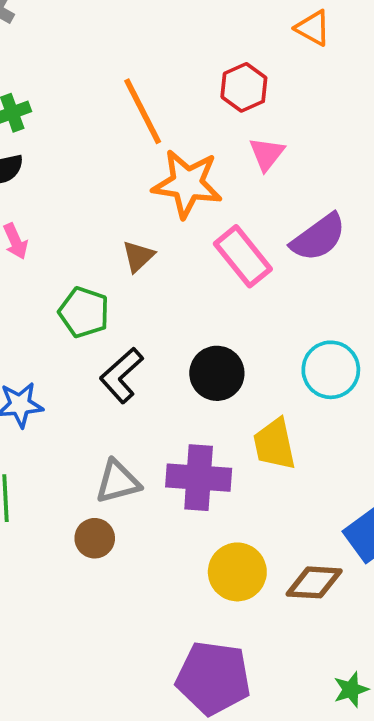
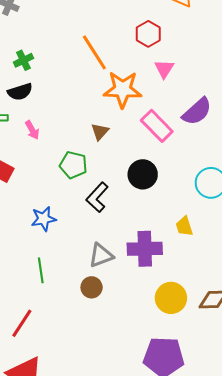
black circle: (217, 373) -> (143, 174), moved
yellow trapezoid: (274, 444) -> (184, 226), size x0.7

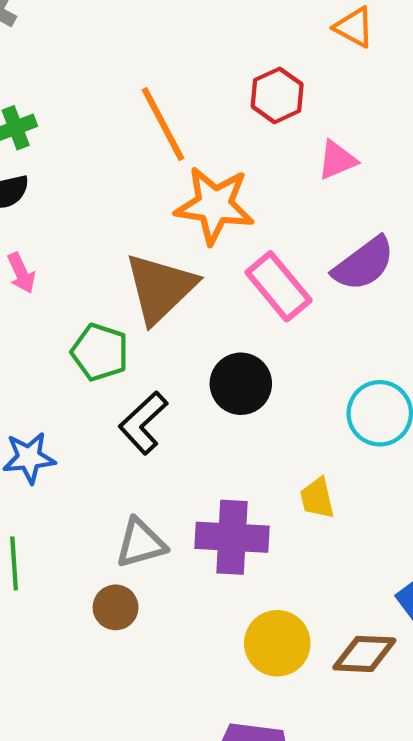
pink triangle: (164, 69) -> (337, 160), moved, turned 30
brown triangle: (100, 132) -> (160, 288), size x2.0

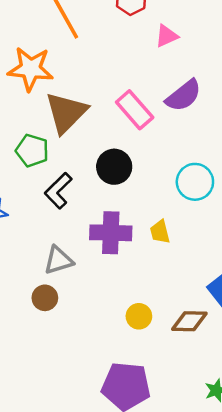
orange star: (214, 205) -> (30, 69), moved
purple cross: (232, 537) -> (111, 233), moved
yellow circle: (277, 643) -> (139, 316), size x0.7

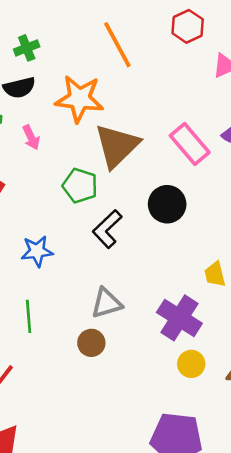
purple cross: (111, 233) -> (179, 318), moved, turned 30

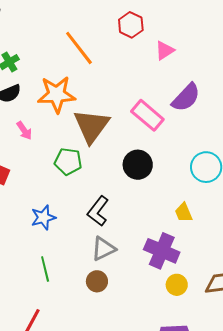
black L-shape: (107, 229) -> (98, 211), moved

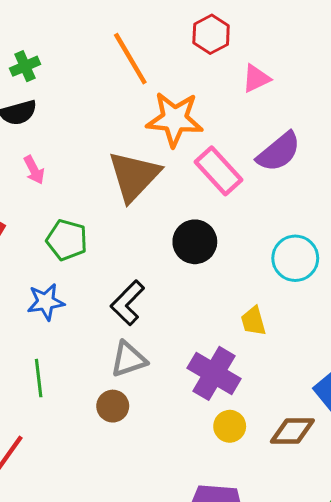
orange star: (57, 94) -> (175, 119), moved
green pentagon: (68, 161) -> (67, 240), moved

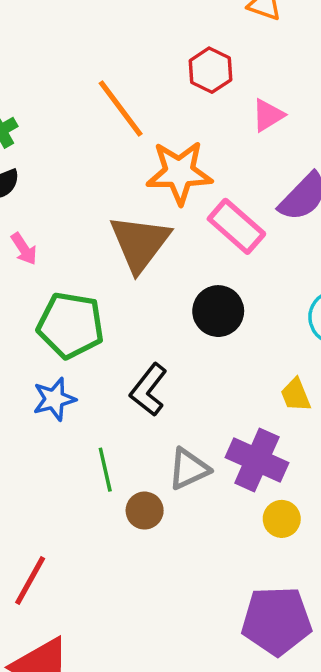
green pentagon: (67, 240) -> (71, 325), size x1.4
gray triangle: (129, 359) -> (189, 469), moved
green line: (39, 378) -> (105, 470), moved

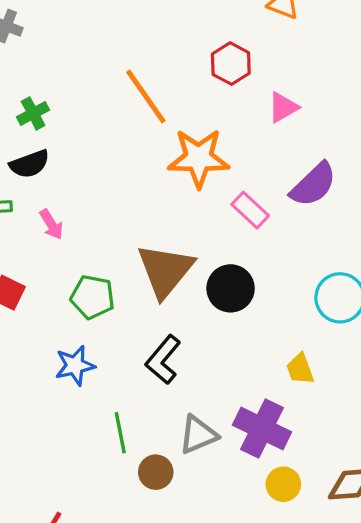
pink rectangle: (236, 226) -> (250, 210), size x0.7
brown triangle: (140, 243) -> (165, 270), moved
green pentagon: (71, 325) -> (93, 297), size x0.7

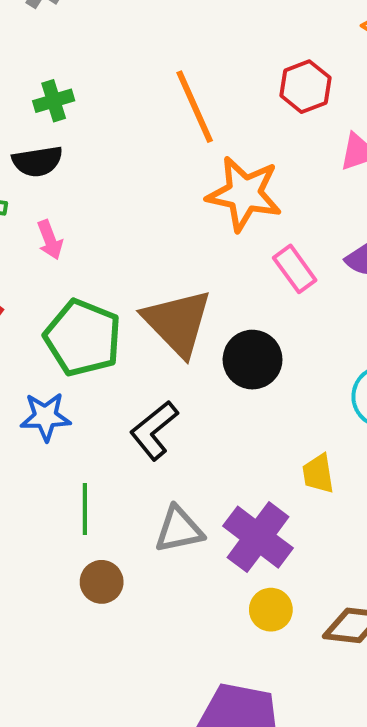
brown triangle: (165, 270) -> (177, 322), turned -34
green pentagon: (93, 297) -> (83, 338), size x1.4
brown circle: (156, 472) -> (102, 582), moved

